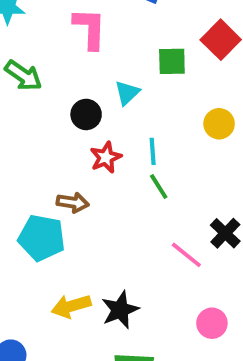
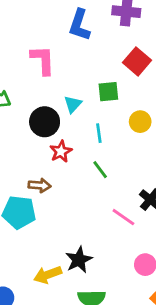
green square: (172, 61) -> (108, 92), moved
black circle: (86, 114) -> (45, 122), size x1.4
cyan line: (153, 151) -> (99, 133), moved
yellow arrow: (71, 306) -> (48, 275), moved

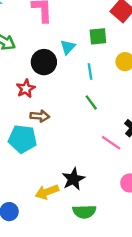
red star: (61, 151) -> (26, 89), moved

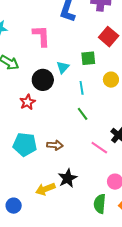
brown arrow: (40, 116) -> (55, 145), moved
green semicircle: (84, 212) -> (100, 204), moved, turned 96

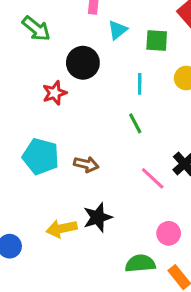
cyan triangle: (63, 67) -> (118, 30), moved
green semicircle: (100, 204) -> (140, 263), turned 72

